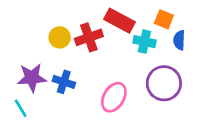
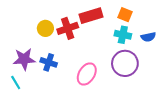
red rectangle: (119, 21) -> (91, 16), turned -45
blue semicircle: (179, 40) -> (148, 37), moved, turned -104
cyan cross: (144, 42) -> (123, 35), moved

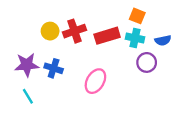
red rectangle: (91, 16) -> (107, 36), moved
purple circle: (125, 63) -> (147, 62), moved, size x0.7
cyan line: (16, 82) -> (28, 96), moved

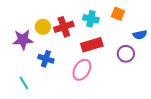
red rectangle: (107, 36) -> (92, 45), moved
cyan cross: (135, 38) -> (91, 19), moved
purple star: (27, 65) -> (23, 40), moved

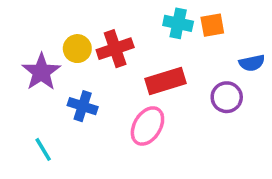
orange square: (118, 14) -> (212, 25), turned -32
cyan cross: (91, 19) -> (178, 23), moved
purple star: (23, 40) -> (41, 72), turned -30

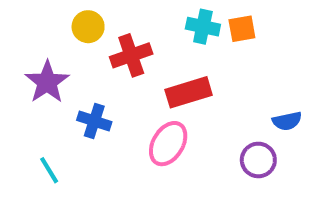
yellow circle: (77, 49) -> (88, 27), moved
blue semicircle: (252, 63) -> (287, 121), moved
purple circle: (227, 97) -> (258, 160), moved

